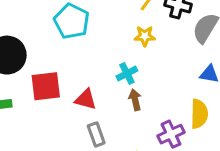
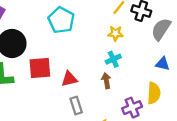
cyan cross: (127, 73) -> (113, 59), moved
red triangle: (86, 99) -> (69, 79), turned -30

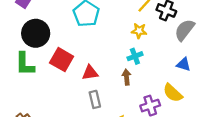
red square: (40, 68) -> (62, 60), turned 30
yellow semicircle: (154, 93) -> (173, 93), turned 125

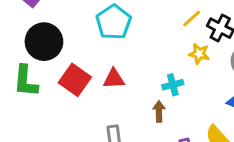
yellow star: (139, 31) -> (199, 54), moved
red triangle: (90, 73) -> (114, 79), moved

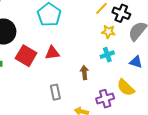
cyan cross: (173, 85) -> (107, 55), moved

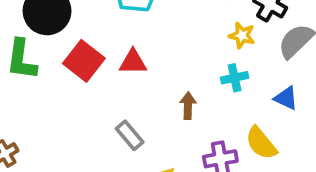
gray rectangle: (55, 92) -> (130, 135), turned -35

